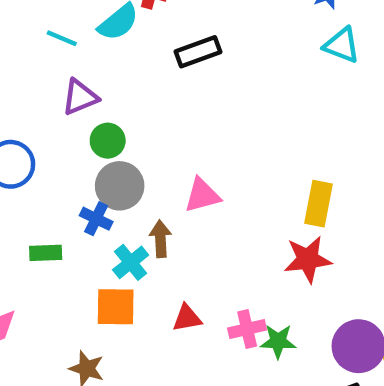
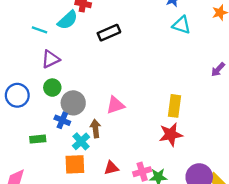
green circle: (108, 141) -> (52, 88), moved

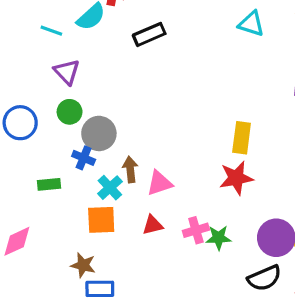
purple triangle: (50, 59) -> (67, 72), turned -48
pink triangle: (115, 105) -> (159, 183), moved

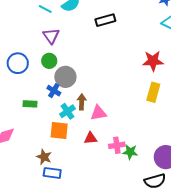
red star: (236, 178) -> (153, 61), moved

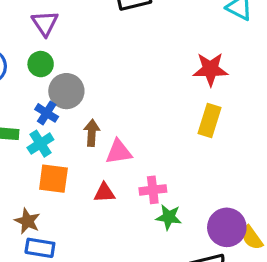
cyan cross: (67, 111) -> (40, 144), moved
pink cross: (117, 145) -> (153, 190), moved

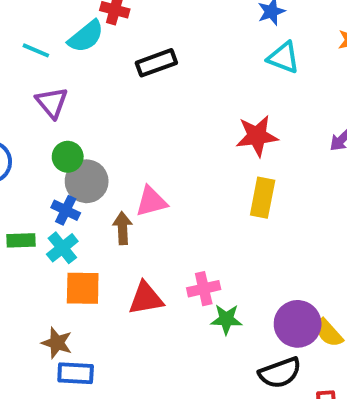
green circle: (41, 64) -> (68, 157), moved
pink triangle: (119, 152) -> (151, 201), moved
red triangle: (104, 193) -> (146, 298), size x1.4

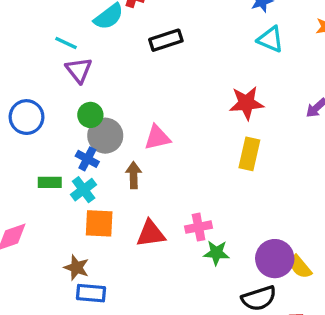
cyan line: (36, 50) -> (66, 43), moved
pink triangle: (151, 201) -> (157, 138), moved

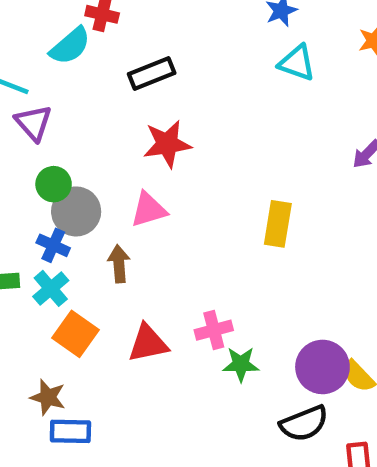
red star: (246, 103) -> (167, 144), moved
orange square: (99, 223) -> (75, 334), turned 36

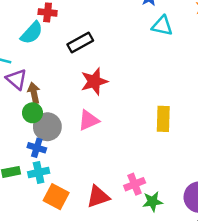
brown arrow: (119, 264) -> (34, 93), moved
cyan cross: (51, 288) -> (39, 172), turned 36

